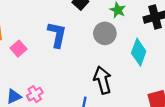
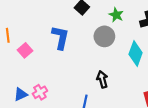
black arrow: (103, 80) -> (102, 79), size x0.7

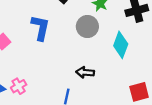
black arrow: (102, 79) -> (85, 72), turned -70

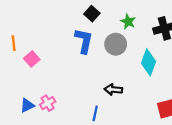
blue L-shape: (40, 28) -> (84, 41), moved

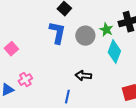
green star: (128, 22) -> (106, 30), moved
pink cross: (48, 103) -> (25, 80), moved

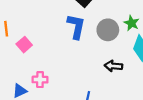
black arrow: (83, 76) -> (113, 66), moved
pink cross: (25, 80) -> (40, 80), turned 32

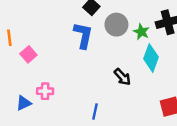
gray circle: (108, 30) -> (116, 25), moved
black arrow: (113, 66) -> (122, 77), turned -138

